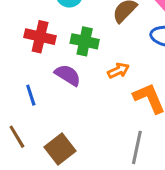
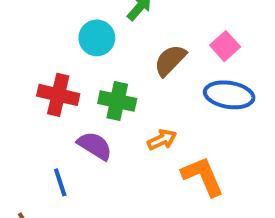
blue line: (31, 95) -> (60, 182), moved

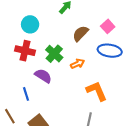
cyan circle: (97, 38) -> (30, 24), moved
green cross: (117, 101) -> (54, 54), turned 30
orange arrow: (162, 140) -> (77, 64), moved

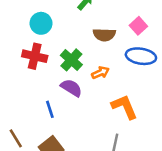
brown semicircle: (80, 33) -> (104, 35), turned -132
purple semicircle: (43, 76) -> (71, 88), moved
blue line: (26, 94) -> (50, 109), moved

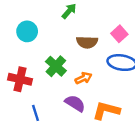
red cross: (35, 56) -> (20, 79), moved
purple semicircle: (71, 88) -> (75, 103), moved
orange L-shape: (124, 107) -> (106, 111), turned -52

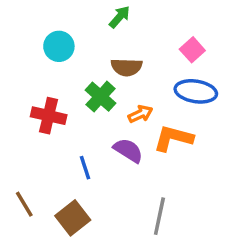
brown semicircle: (87, 42) -> (126, 67), moved
orange L-shape: (106, 111) -> (173, 138), moved
blue line: (35, 113) -> (85, 168), moved

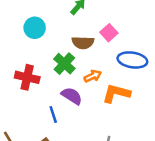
pink square: (192, 50) -> (109, 33), moved
purple semicircle: (128, 150) -> (72, 96), moved

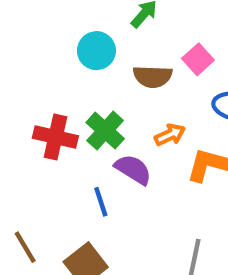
cyan circle: (35, 28) -> (96, 51), moved
green cross: (64, 64) -> (105, 131), moved

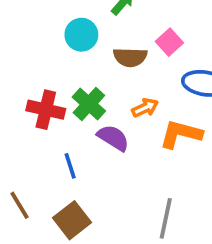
blue line: (101, 202) -> (70, 166), moved

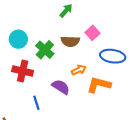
cyan circle: (81, 35) -> (18, 39), moved
green cross: (89, 104) -> (45, 50), moved

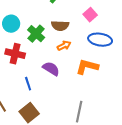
pink square: (93, 33) -> (90, 15), moved
orange arrow: (79, 70) -> (64, 46), moved

